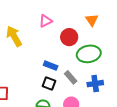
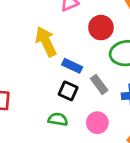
yellow arrow: (14, 36) -> (46, 42), moved

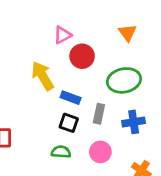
red circle: (101, 28) -> (82, 56), moved
gray rectangle: (99, 84) -> (99, 114), turned 54

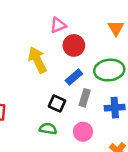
blue rectangle: (71, 98) -> (74, 77), moved, turned -66

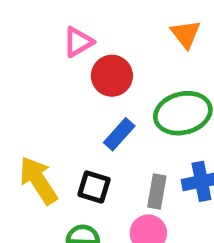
yellow arrow: (37, 60) -> (38, 180), moved
gray rectangle: (85, 98) -> (157, 191), moved

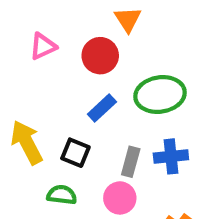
orange triangle: (186, 34) -> (128, 19), moved
pink triangle: (78, 42) -> (43, 46), moved

